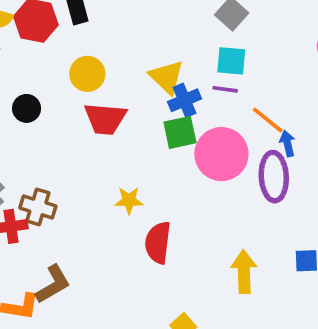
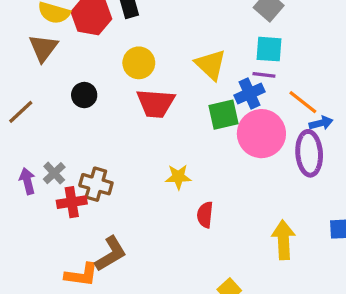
blue cross: (185, 100) -> (250, 93), moved
blue arrow: (287, 143) -> (321, 123), turned 90
red semicircle: (158, 243) -> (205, 215), size x0.7

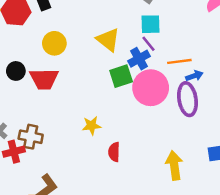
purple line: (264, 75) -> (148, 44), turned 49
orange line: (303, 102) -> (179, 61), turned -40
red trapezoid: (156, 103) -> (44, 79), moved

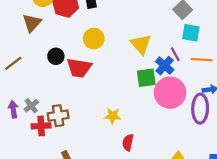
cyan square: (150, 24) -> (191, 33), moved
blue cross: (139, 59) -> (165, 66), turned -30
orange line: (179, 61) -> (202, 60), moved
brown cross: (31, 137) -> (58, 116), turned -30

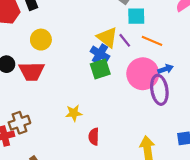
yellow triangle: (141, 44) -> (107, 37), moved
orange line: (202, 60) -> (152, 41), turned 30
blue cross: (165, 66) -> (100, 54), moved
pink circle: (170, 93) -> (143, 74), moved

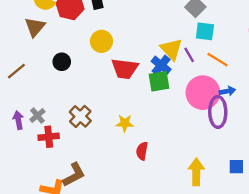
red trapezoid: (32, 71) -> (125, 69), moved
brown cross: (19, 123) -> (80, 116), moved, turned -36

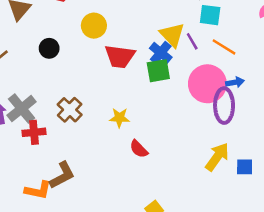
gray cross: (37, 116) -> (22, 109), size x1.6
red semicircle: (142, 151) -> (139, 149), turned -54
yellow arrow: (196, 172) -> (217, 157), moved, turned 35

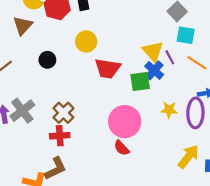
blue cross: (161, 53) -> (154, 70), moved
pink circle: (207, 84) -> (125, 122), moved
yellow star: (119, 118) -> (169, 110), moved
red cross: (34, 132) -> (60, 136), moved

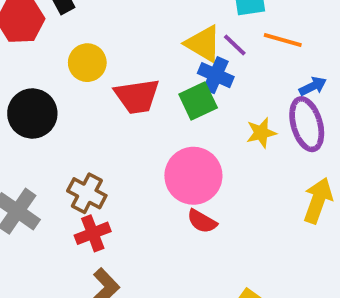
black circle: (47, 60) -> (32, 114), size x1.6

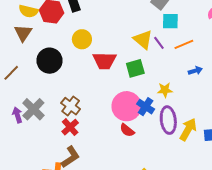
orange line: (283, 40) -> (184, 44), turned -48
blue cross: (216, 75) -> (146, 107), moved
purple ellipse: (307, 124) -> (168, 120), moved
red cross: (93, 233) -> (70, 127), turned -30

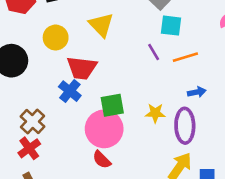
yellow triangle: (143, 40) -> (101, 25), moved
green square: (135, 68) -> (112, 105), moved
blue cross: (146, 107) -> (70, 91), moved
purple ellipse: (168, 120) -> (185, 126), moved

